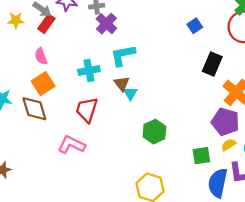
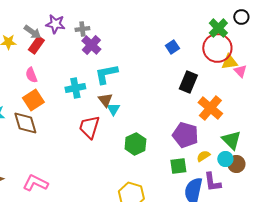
red trapezoid: (87, 110) -> (89, 127), moved
purple pentagon: (225, 122) -> (185, 135), moved
pink L-shape: (71, 145) -> (35, 183), moved

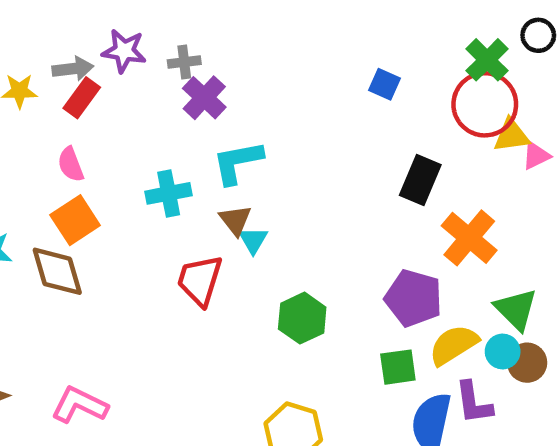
gray arrow: (32, 32) -> (73, 69), turned -42
blue square: (172, 47) -> (385, 84), moved, turned -32
pink triangle: (240, 71) -> (536, 156), turned 48
yellow semicircle: (203, 156) -> (454, 345), size x1.6

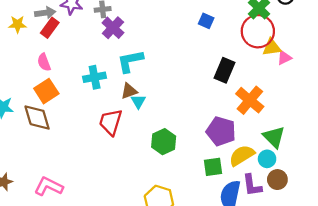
brown triangle: (235, 220) -> (129, 91), turned 48
brown circle: (527, 363) -> (277, 180), moved

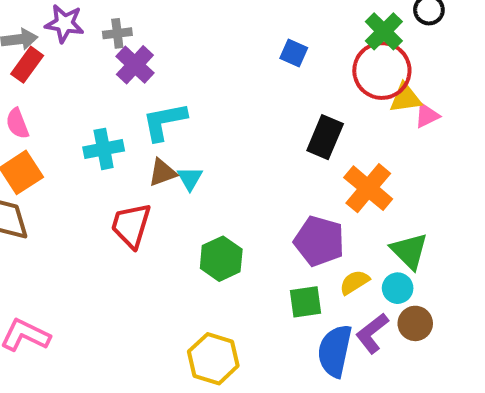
cyan triangle: (138, 101) -> (190, 178), moved
yellow semicircle: (242, 155) -> (354, 282), size x0.7
purple L-shape: (252, 185) -> (372, 333), turned 60

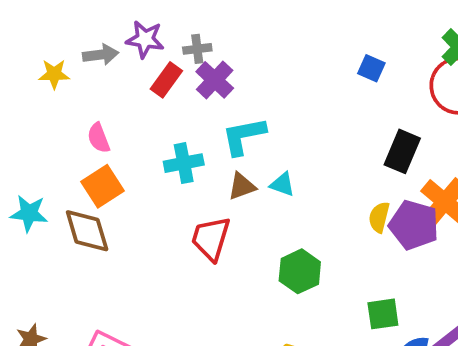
red rectangle: (27, 65) -> (166, 80), moved
cyan triangle: (190, 178) -> (282, 184), moved, turned -40
purple pentagon: (319, 241) -> (414, 225), moved
yellow semicircle: (354, 282) -> (379, 217), moved, turned -44

